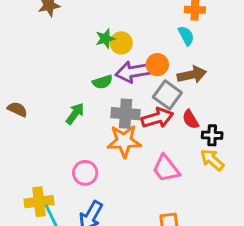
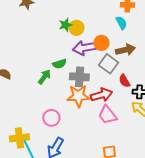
green semicircle: (102, 82) -> (59, 64), moved
red arrow: (157, 118) -> (101, 95), moved

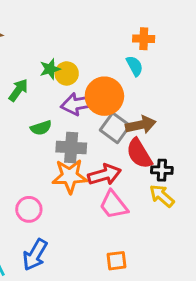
orange circle: (101, 43) -> (104, 96), size x1.6
brown arrow: (125, 50) -> (141, 125), moved
green arrow: (44, 77) -> (18, 90), moved
red semicircle: (124, 81) -> (139, 154), size x1.5

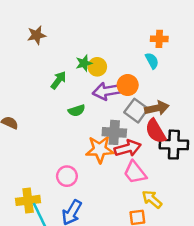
orange circle: (104, 96) -> (128, 85), size x0.7
gray cross: (71, 147) -> (114, 132), moved
black cross: (162, 170) -> (174, 145), size x1.6
yellow arrow: (162, 196) -> (152, 199), moved

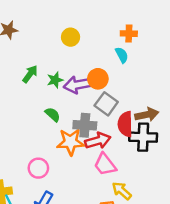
green star: (84, 63) -> (55, 80), moved
yellow circle: (97, 67) -> (71, 37), moved
brown arrow: (157, 108) -> (147, 115), moved
green semicircle: (77, 111) -> (53, 115), moved, turned -119
red semicircle: (156, 131) -> (125, 124), turned 30

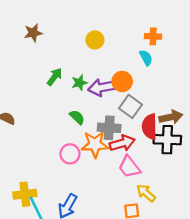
pink circle: (38, 168) -> (70, 154), moved

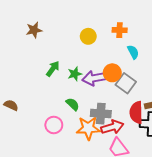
orange cross: (153, 36) -> (120, 30), moved
gray square: (131, 106) -> (126, 83), moved
pink circle: (70, 154) -> (54, 125), moved

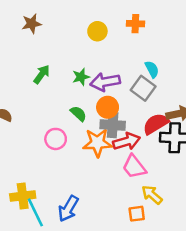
cyan semicircle: (133, 52) -> (152, 69), moved
green arrow: (53, 69) -> (42, 74), moved
orange circle: (112, 73) -> (108, 107), moved
red semicircle: (136, 112) -> (156, 124), turned 60

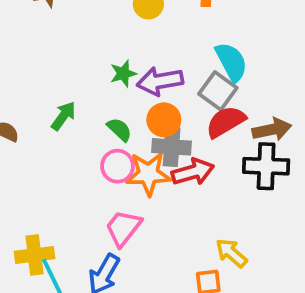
cyan semicircle: (152, 69) -> (231, 62), size x1.5
green arrow: (42, 74) -> (63, 116), moved
red semicircle: (156, 124) -> (226, 122), moved
pink circle: (56, 139) -> (117, 166), moved
pink trapezoid: (134, 167) -> (123, 228), moved, turned 76

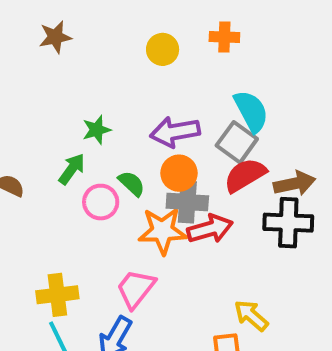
green star: (123, 73) -> (97, 130), moved
pink circle: (117, 166) -> (101, 202), moved
yellow cross: (34, 255) -> (57, 295), moved

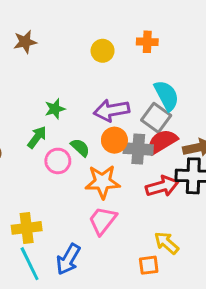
gray cross: (187, 202) -> (138, 149), moved
red arrow: (210, 229) -> (162, 186), moved
pink trapezoid: (136, 289) -> (103, 221), moved

